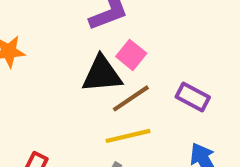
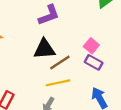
pink square: (131, 55) -> (91, 46), moved

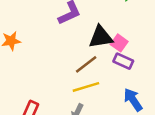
black triangle: (44, 49) -> (101, 37), moved

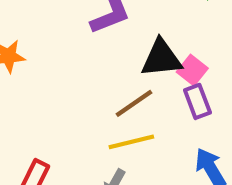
purple rectangle: (123, 61) -> (197, 101), turned 42

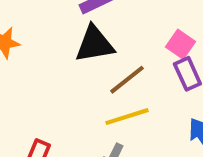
black triangle: (161, 58) -> (94, 44), moved

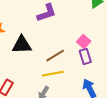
black triangle: (94, 44) -> (22, 45), moved

